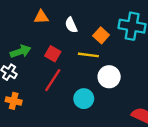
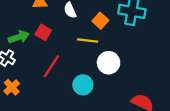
red square: (53, 54) -> (43, 32), moved
orange cross: (14, 101) -> (12, 87), turned 35

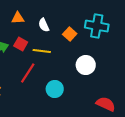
yellow line: (88, 41) -> (42, 51), moved
white circle: (109, 63) -> (86, 65), moved

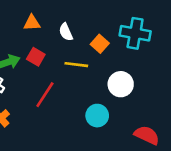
yellow line: (42, 51) -> (76, 65), moved
cyan circle: (55, 89) -> (97, 116), moved

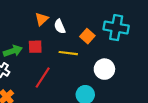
orange triangle: (32, 23) -> (42, 19), moved, turned -40
red square: (36, 57) -> (35, 47), turned -32

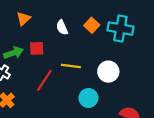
orange triangle: (42, 19) -> (23, 19), moved
orange square: (87, 36) -> (92, 25), moved
yellow line: (68, 53) -> (71, 66), moved

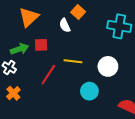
orange triangle: (23, 19) -> (29, 17), size x1.5
orange square: (92, 25) -> (78, 12), moved

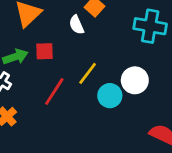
yellow line: (73, 61) -> (88, 73), turned -60
cyan circle: (89, 91) -> (110, 96), moved

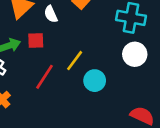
white semicircle: (76, 25) -> (51, 14), moved
white circle: (135, 80) -> (135, 54), moved

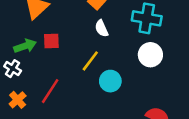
white semicircle: (51, 14) -> (102, 28), moved
red line: (44, 77) -> (50, 91), moved

